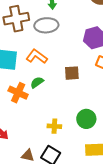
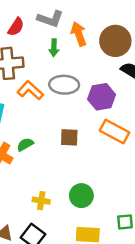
gray ellipse: (46, 25) -> (64, 85), moved
orange L-shape: (37, 56) -> (30, 90), moved

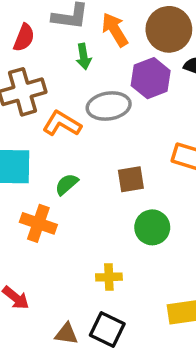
purple hexagon: (102, 97) -> (151, 78), moved
green semicircle: (25, 145) -> (67, 184), moved
green circle: (81, 196) -> (152, 227), moved

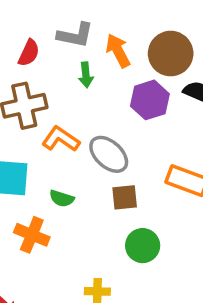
gray ellipse: (109, 106) -> (109, 154), moved, turned 48
green semicircle: (67, 184) -> (62, 198), turned -125

